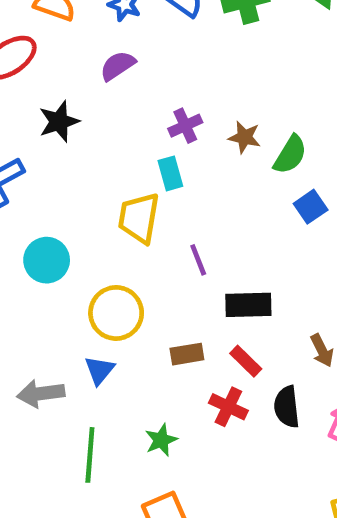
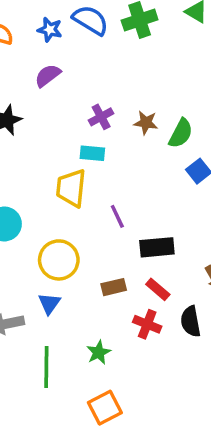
cyan rectangle: (170, 173) -> (92, 153), turned -65

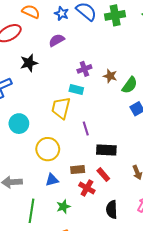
blue triangle: (49, 303) -> (52, 180), moved, turned 32
black semicircle: (191, 321) -> (112, 209), moved
red cross: (147, 324) -> (87, 188), moved

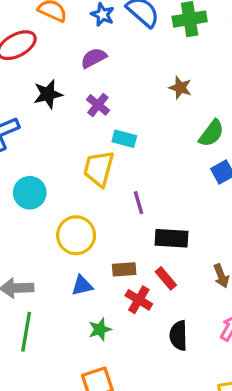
purple cross: (84, 69) -> (98, 105), moved, turned -32
brown star: (110, 76) -> (180, 88), moved
green line: (32, 211) -> (26, 332), moved

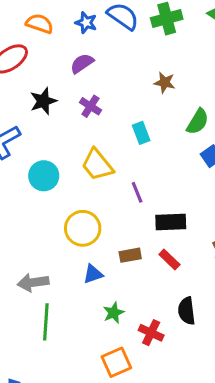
cyan rectangle: (124, 139) -> (141, 133), moved, turned 60
yellow trapezoid: (99, 169) -> (97, 165), turned -48
cyan circle: (30, 193) -> (44, 176), moved
red cross: (139, 300) -> (151, 333), moved

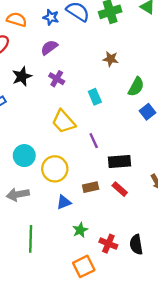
cyan circle: (44, 176) -> (24, 156), moved
gray arrow: (33, 283) -> (18, 194), moved
black semicircle: (187, 311) -> (136, 245), moved

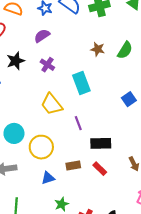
green semicircle: (136, 87) -> (125, 50), moved
cyan rectangle: (95, 97) -> (81, 83), size x1.5

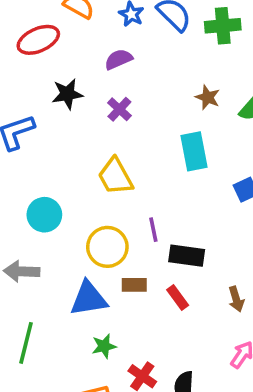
cyan rectangle: (81, 83) -> (194, 151), moved
purple line: (78, 123) -> (153, 230), moved
yellow circle: (41, 147) -> (107, 247), moved
blue triangle: (48, 178) -> (89, 299), size x1.6

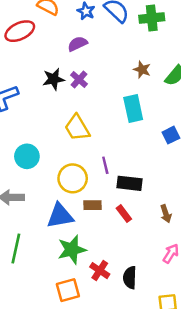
black star: (67, 94) -> (54, 79), moved
green star: (104, 346) -> (72, 250), size x1.6

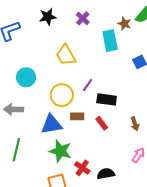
brown star: (142, 70) -> (124, 24), moved
purple cross: (79, 79) -> (83, 18), moved
purple line: (105, 165) -> (88, 85), turned 48
green star: (72, 250) -> (60, 151), turned 30
black semicircle: (130, 278) -> (106, 174), turned 78

